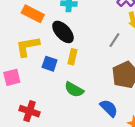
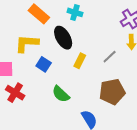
yellow rectangle: (72, 57) -> (80, 61), moved
red cross: (30, 111) -> (15, 93), moved

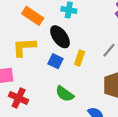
blue square: (44, 64) -> (56, 61), moved

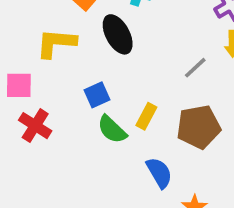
yellow rectangle: (80, 58) -> (146, 116), moved
blue square: (56, 61) -> (97, 95), moved, turned 32

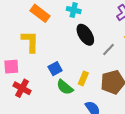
black ellipse: (118, 34) -> (85, 35), moved
yellow L-shape: (56, 43) -> (30, 42), turned 90

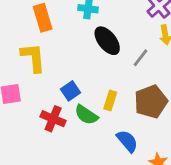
orange rectangle: (40, 13) -> (43, 18), turned 42
red cross: (22, 88) -> (53, 119), moved

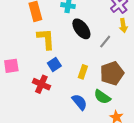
yellow L-shape: (33, 57) -> (46, 39), moved
green semicircle: (86, 115) -> (102, 97), moved
blue semicircle: (127, 141) -> (79, 102), moved

